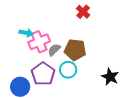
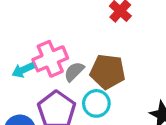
cyan arrow: (26, 33) -> (23, 70), moved, turned 144

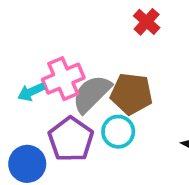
gray semicircle: (74, 72) -> (92, 94), size x1.6

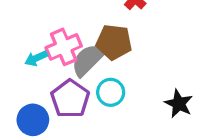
brown pentagon: (131, 94) -> (114, 42), moved

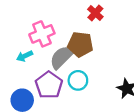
pink cross: (64, 47) -> (42, 34), moved

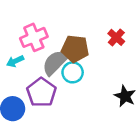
red cross: (95, 13) -> (116, 37), moved
cyan circle: (78, 80) -> (73, 72), moved

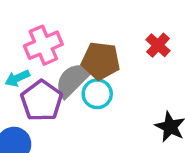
purple pentagon: (41, 92) -> (42, 101), moved

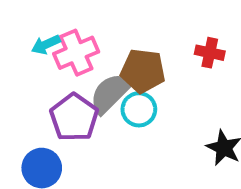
red cross: (158, 45) -> (210, 53), turned -30
cyan arrow: (17, 78) -> (46, 45), moved

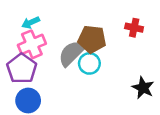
pink cross: (76, 53) -> (32, 44), moved
purple pentagon: (74, 117) -> (22, 69), moved

